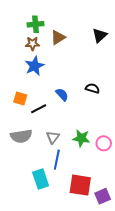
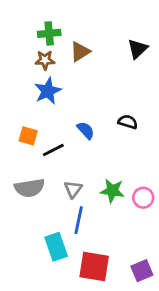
red square: (80, 185) -> (94, 266), moved

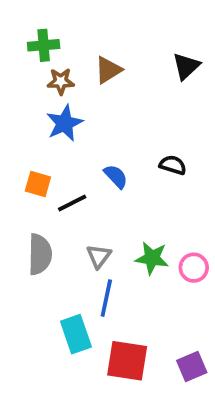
green cross: (49, 33) -> (44, 45), moved
gray semicircle: (29, 188) -> (40, 254), turned -80

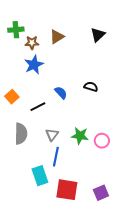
green cross: (44, 45) -> (16, 30), moved
orange square: (38, 184) -> (12, 97), moved, turned 32

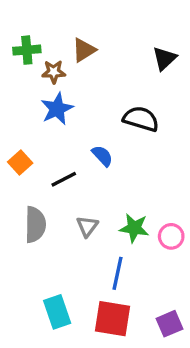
brown triangle: (57, 37) -> (84, 50), moved
black semicircle: (91, 87) -> (141, 119), moved, size x1.5
blue line: (56, 157) -> (117, 273), moved
cyan rectangle: (40, 176) -> (57, 312), moved

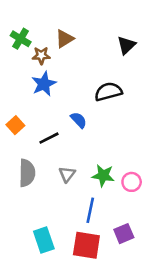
green cross: (27, 50) -> (21, 39), turned 36
black semicircle: (141, 119) -> (108, 92), turned -32
purple square: (170, 324) -> (124, 234), moved

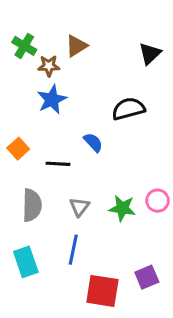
black line: (49, 138) -> (58, 164), turned 30
pink circle: (132, 182) -> (158, 201), moved
blue line: (90, 210) -> (73, 250), moved
cyan rectangle: (44, 240) -> (26, 262), moved

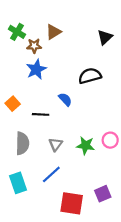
blue line: (73, 250) -> (51, 174), turned 36

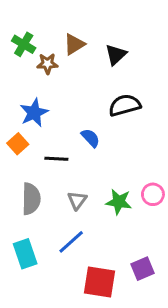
black triangle: (105, 37) -> (116, 55), moved
blue star: (36, 69) -> (34, 113), moved

